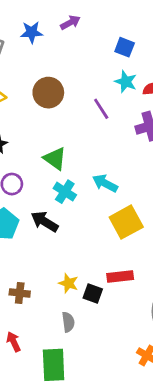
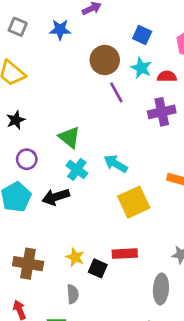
blue star: (32, 32) -> (60, 30), moved
brown circle: (48, 93) -> (105, 60), moved
black arrow: (45, 222) -> (56, 197), turned -52
brown cross: (20, 293) -> (28, 264), size x1.5

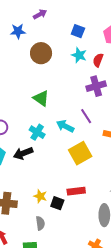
brown circle: (105, 60) -> (41, 53), moved
red semicircle: (167, 76) -> (98, 60), turned -64
purple line: (116, 92) -> (86, 116), moved
green triangle: (69, 137) -> (41, 98), moved

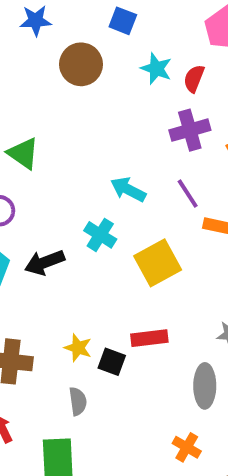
blue square: (78, 31) -> (123, 21), moved
green triangle: (41, 98) -> (23, 153), moved
purple line: (86, 116) -> (188, 194), moved
cyan arrow: (65, 126) -> (128, 189), moved
cyan cross: (37, 132) -> (100, 235), moved

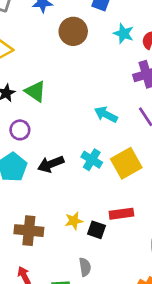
cyan cross: (100, 235) -> (92, 160), moved
yellow star: (78, 348) -> (74, 221), turned -30
gray semicircle: (78, 401) -> (85, 267), moved

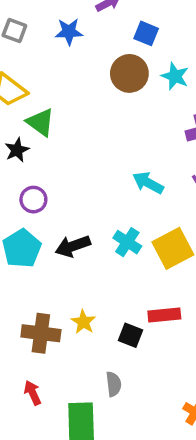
brown circle: (73, 31) -> (129, 73), moved
green triangle: (35, 91) -> (40, 122), moved
yellow star: (74, 221) -> (83, 322), moved, turned -30

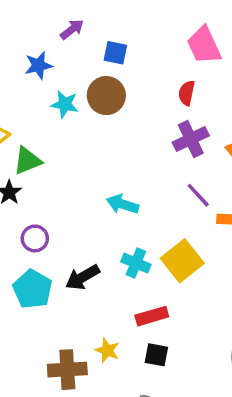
cyan star: (175, 76) -> (65, 104), moved
green triangle: (40, 122) -> (27, 161), turned -48
cyan arrow: (148, 183) -> (123, 204), moved
red rectangle: (164, 315) -> (152, 316), moved

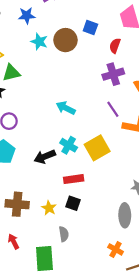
blue square: (115, 53) -> (90, 28), moved
black arrow: (83, 277) -> (45, 157), moved
yellow star: (107, 350) -> (49, 208), moved

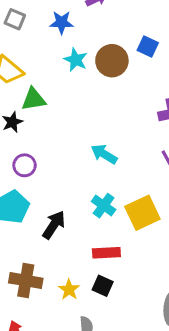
black arrow: (45, 157) -> (54, 225), moved, turned 140

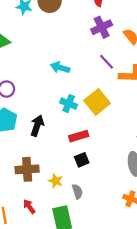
black square: (103, 286) -> (82, 160), turned -32
yellow star: (69, 290) -> (56, 181), moved

